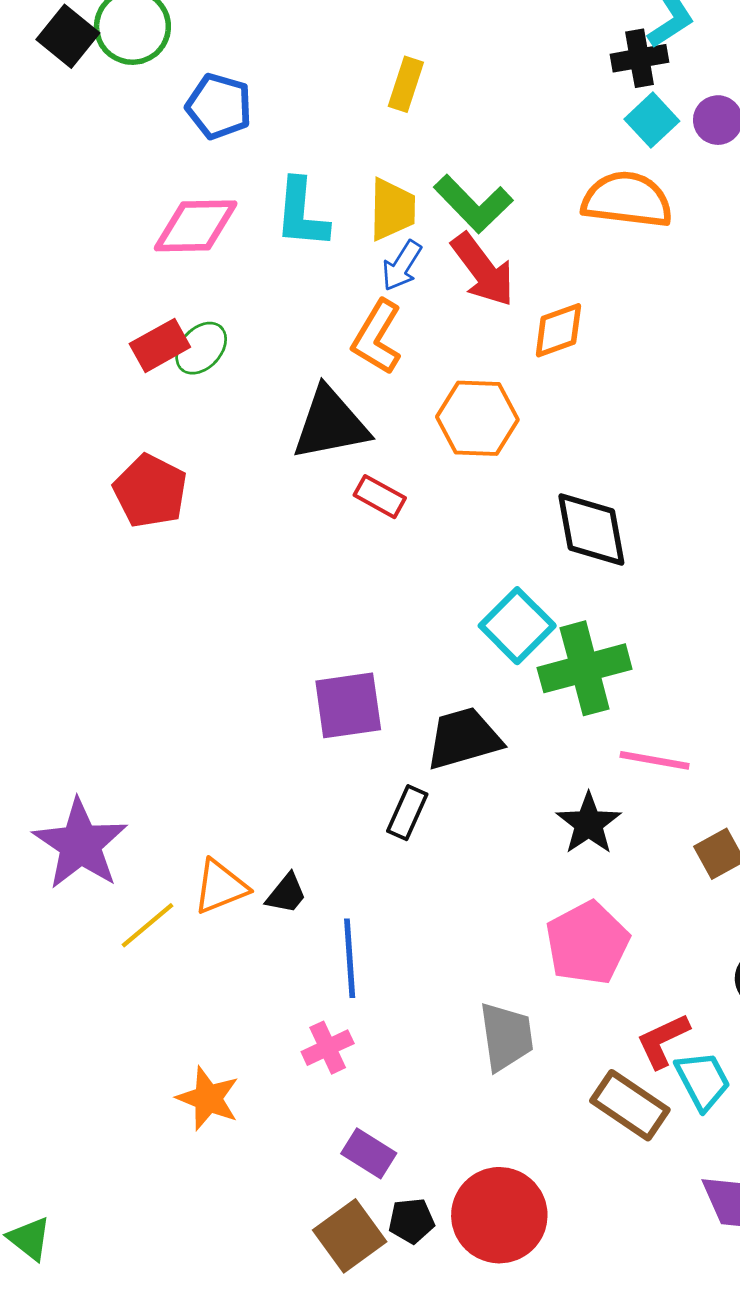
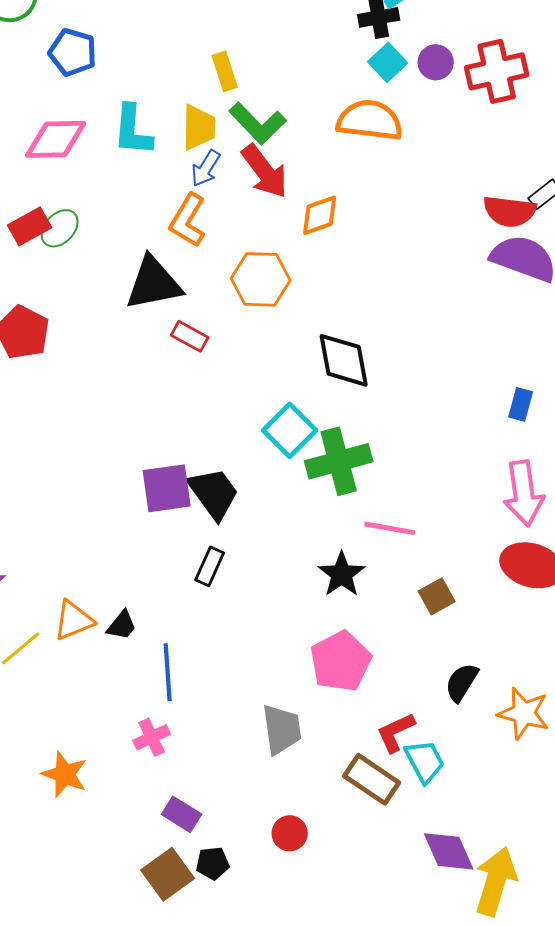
yellow rectangle: (406, 84) -> (225, 71), moved, turned -36
black trapezoid: (464, 738) -> (214, 493), moved, turned 70
red circle: (499, 1215) -> (290, 833), moved, size x0.5

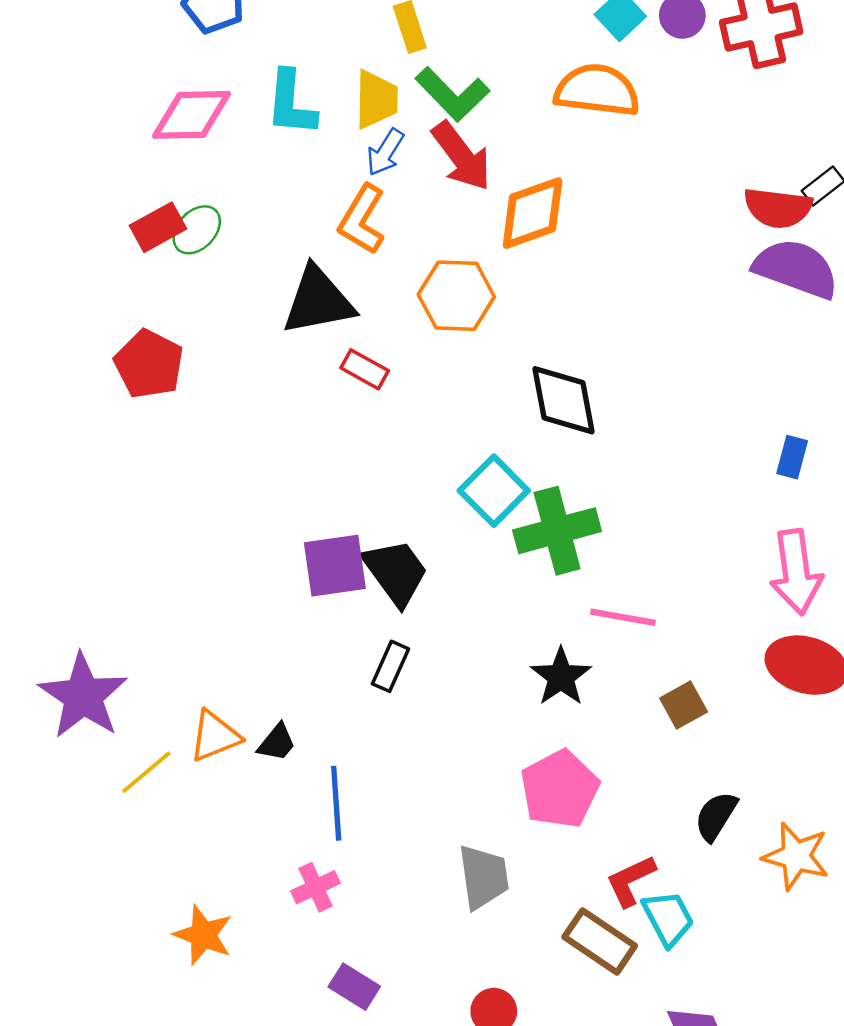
orange diamond: (320, 215) -> (533, 213), size x1.4

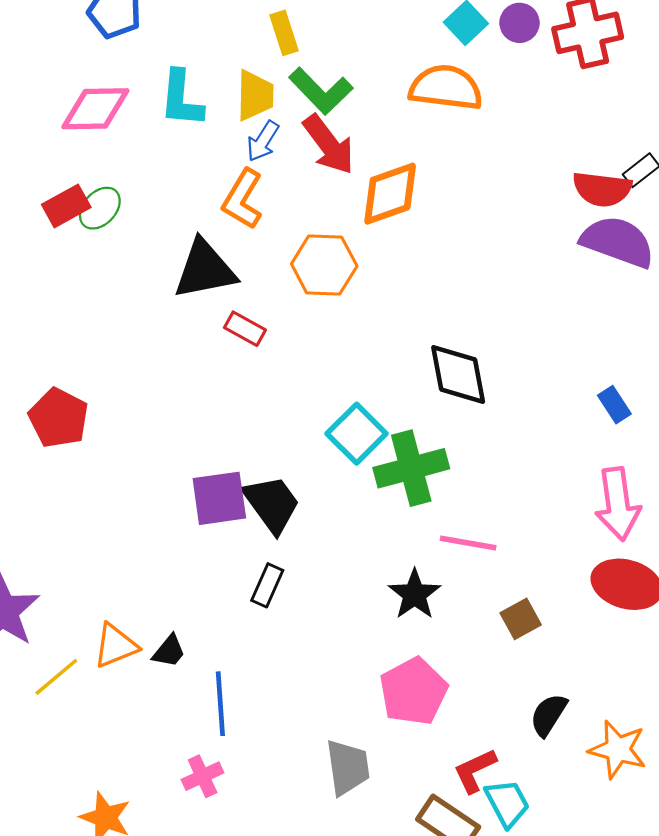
red pentagon: (149, 364) -> (59, 418), moved
black diamond: (564, 400) -> (458, 374), moved
blue rectangle: (792, 457) -> (614, 405), turned -48

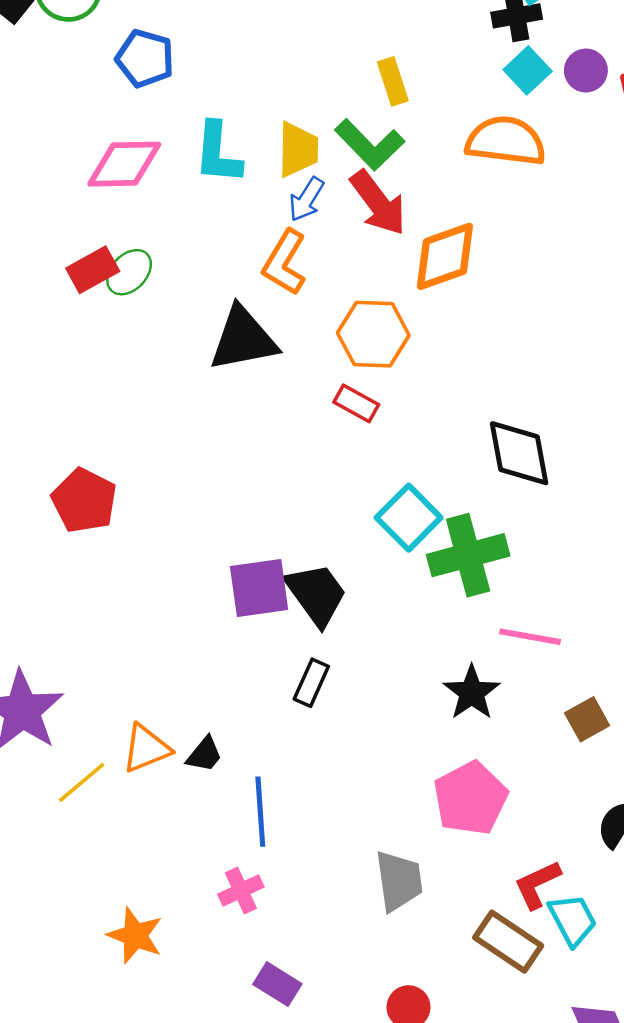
yellow rectangle: (284, 33) -> (393, 81), moved
red rectangle: (245, 329) -> (356, 403), moved

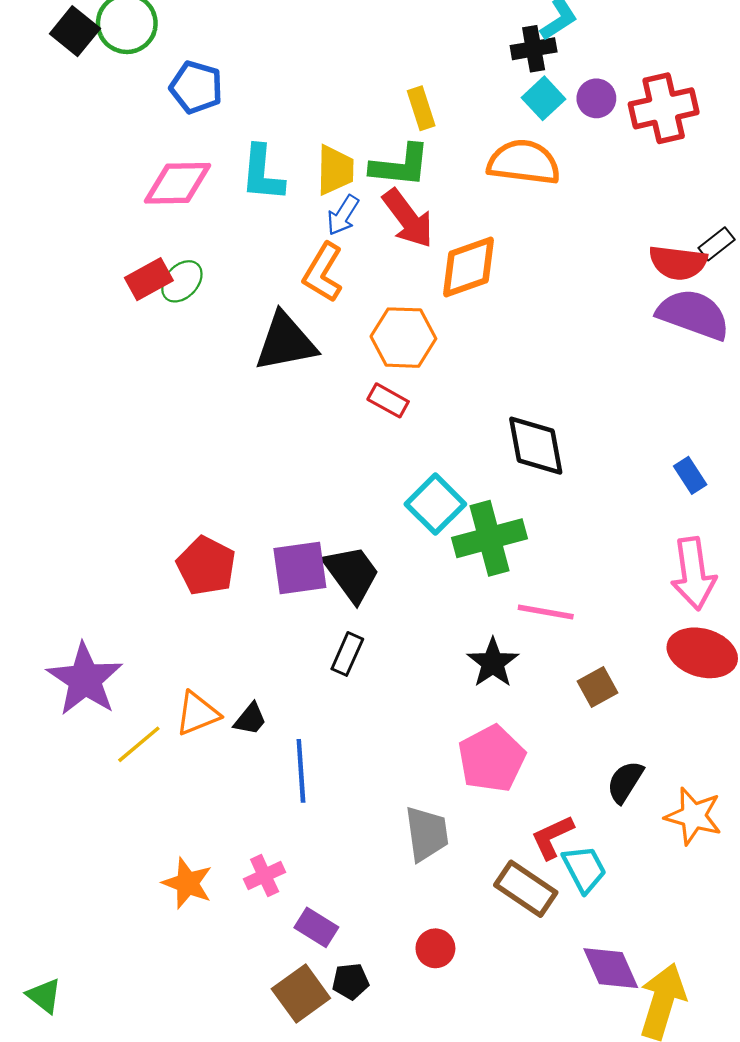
green L-shape: (370, 145) -> (400, 166), turned -40
red pentagon: (84, 501) -> (206, 566), moved
pink cross: (241, 891) -> (265, 876), moved

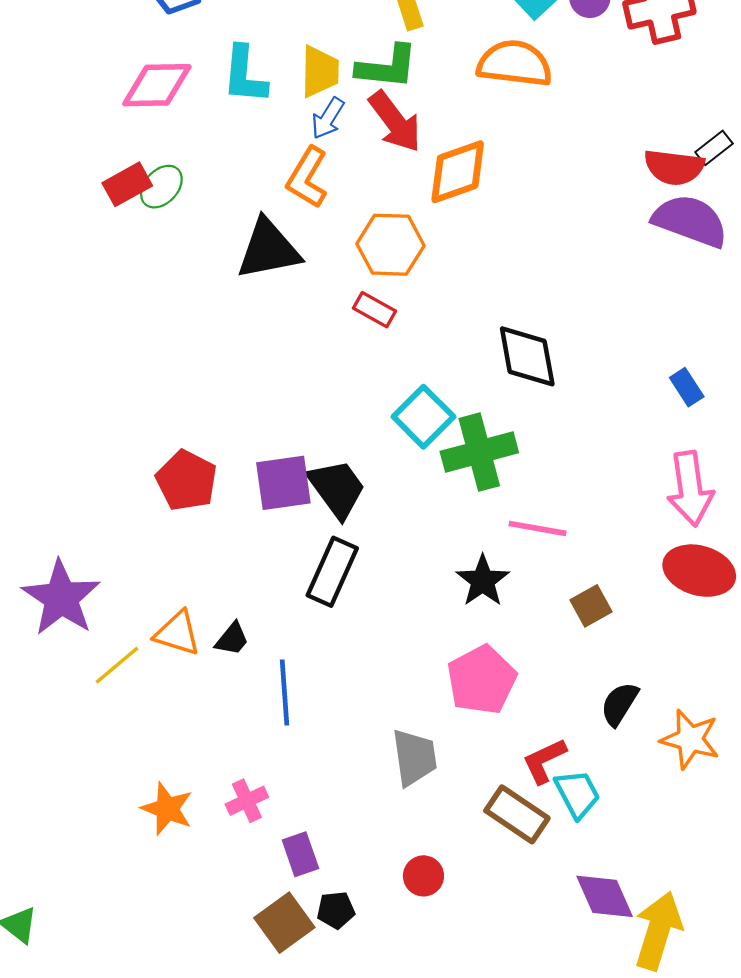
black rectangle: (347, 654) -> (332, 572), size x1.5
orange triangle: (197, 713) -> (177, 633), turned 39
purple rectangle: (316, 927) -> (300, 854), turned 39

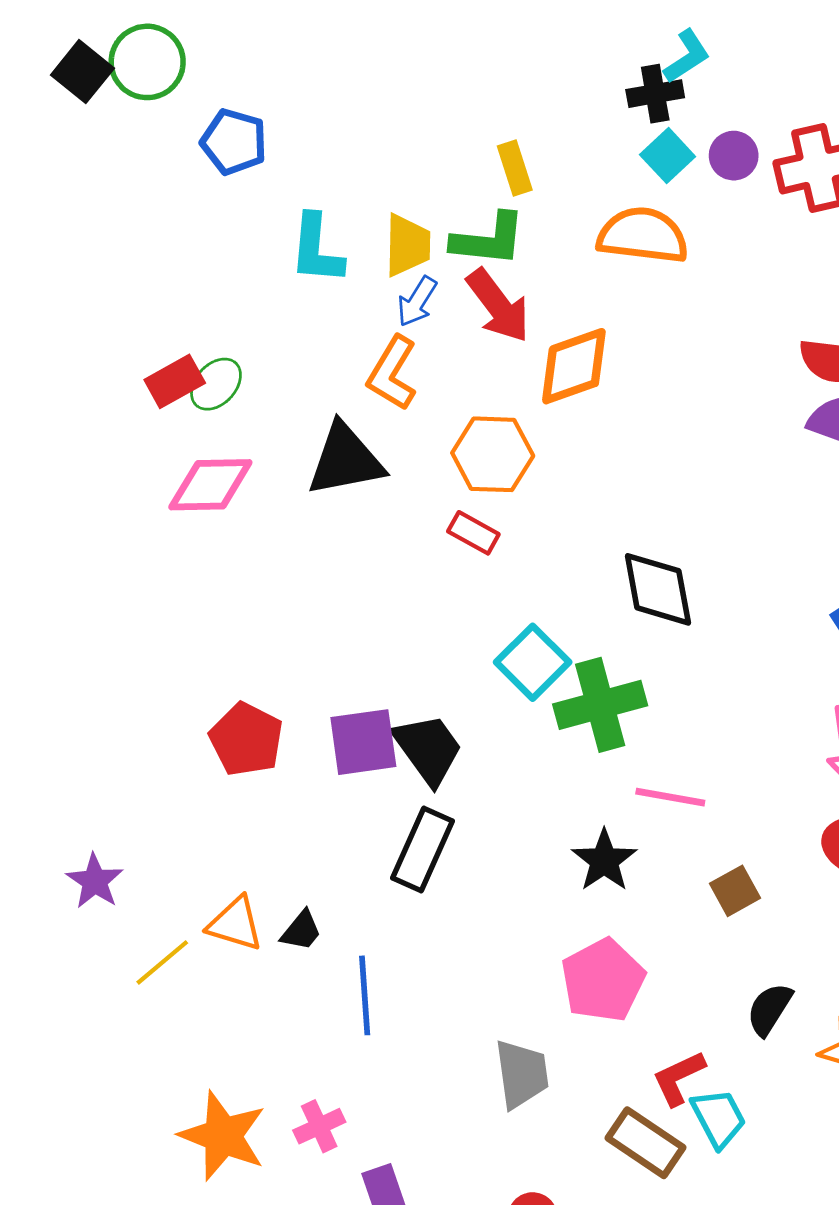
pink diamond: (157, 85) -> (210, 485), moved
purple star: (61, 598) -> (95, 881), size x0.6
orange star: (167, 809) -> (223, 1136), size x1.4

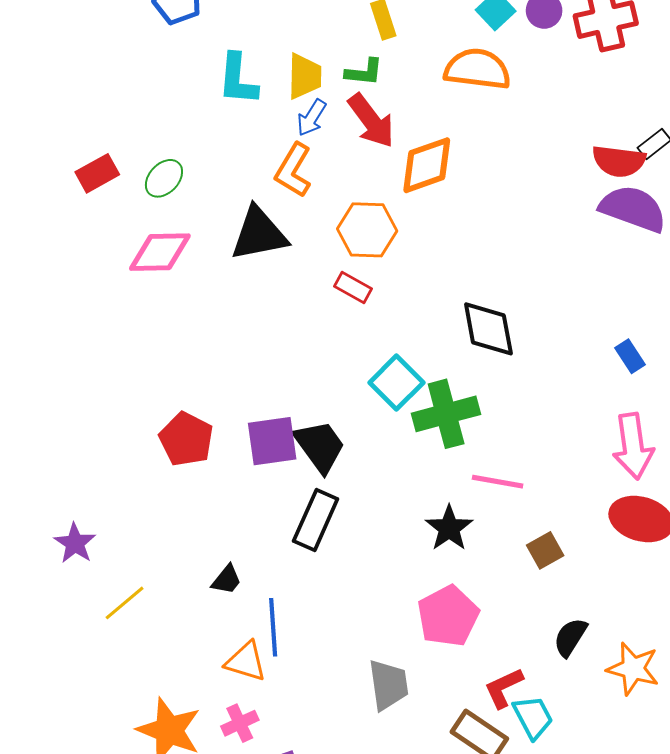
green L-shape: (489, 240) -> (364, 72), size x0.7
red rectangle: (175, 381) -> (97, 173), moved
orange triangle: (235, 924) -> (246, 662), moved

